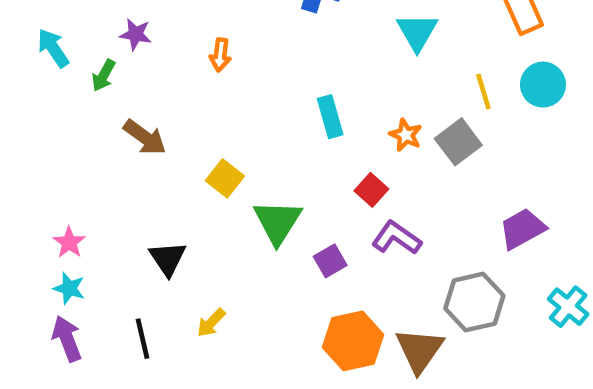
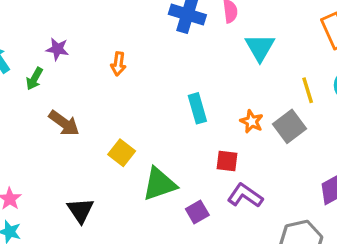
red square: (371, 190) -> (227, 161), turned -35
green triangle: (277, 222) -> (159, 184), turned 39

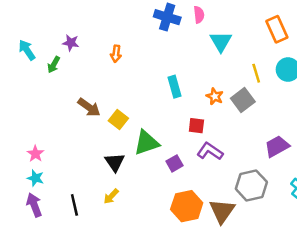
brown arrow: (64, 123) -> (89, 107), moved
black triangle: (80, 210) -> (115, 162), moved

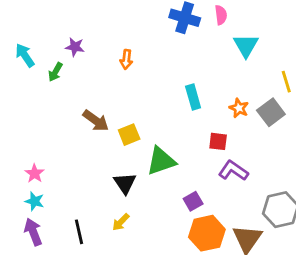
yellow square: (118, 120) -> (129, 135), turned 30
purple square: (174, 163) -> (193, 201), moved

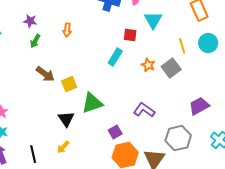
green arrow: (55, 72) -> (35, 41), moved
cyan rectangle: (193, 97) -> (115, 57), turned 48
red square: (218, 141) -> (130, 35), moved

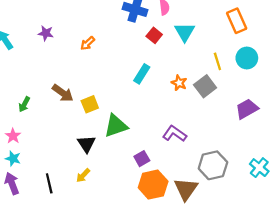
orange arrow: (67, 30) -> (88, 43), turned 40
red square: (130, 35) -> (154, 35), moved, turned 32
green arrow: (35, 41) -> (24, 104), moved
purple trapezoid: (199, 106) -> (247, 109), moved

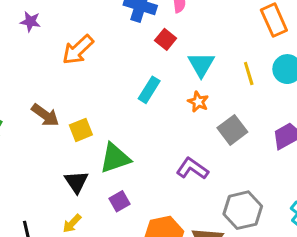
cyan triangle: (185, 32) -> (201, 65), moved
purple star: (46, 33) -> (30, 22), moved
orange arrow: (88, 43) -> (78, 50), size x1.6
gray square: (205, 86) -> (232, 130), moved
purple square: (142, 159) -> (119, 201), moved

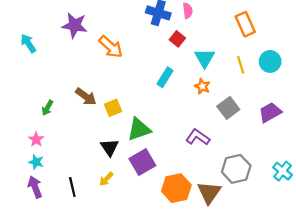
orange rectangle: (274, 20) -> (245, 24), moved
purple star: (30, 22) -> (75, 25), size x1.6
orange arrow: (78, 50) -> (111, 47), turned -95
purple square: (119, 201) -> (142, 162), size x1.6

